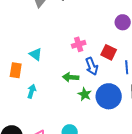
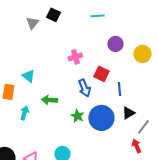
pink cross: (79, 44) -> (75, 57), moved
green arrow: (71, 77) -> (49, 100), moved

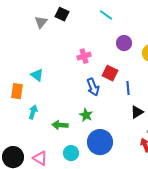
cyan line: (97, 16) -> (106, 15), turned 40
green arrow: (49, 100) -> (60, 125), moved
blue circle: (101, 118) -> (100, 142), moved

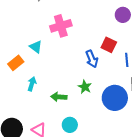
pink cross: (84, 56) -> (61, 26), moved, size x1.5
orange rectangle: (17, 91) -> (16, 63), turned 42
blue circle: (100, 142) -> (115, 98), moved

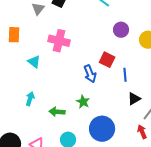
pink cross: (61, 26) -> (59, 41), turned 30
orange rectangle: (16, 63) -> (14, 35), moved, turned -49
blue circle: (115, 98) -> (102, 129), moved

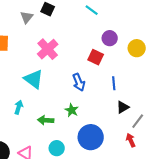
pink cross: (59, 41) -> (48, 49), turned 35
red square: (107, 60) -> (96, 57), moved
cyan triangle: (34, 62) -> (34, 79), moved, size x1.5

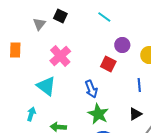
blue line: (114, 83) -> (139, 85), moved
green star: (72, 110) -> (98, 114), moved, size x1.5

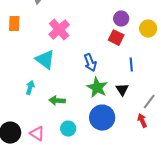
red square: (108, 64) -> (116, 38), moved
blue line: (139, 85) -> (131, 65), moved
black triangle: (135, 114) -> (122, 90), moved, turned -32

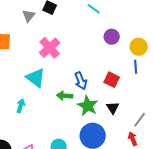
red square: (116, 38) -> (112, 80), moved
blue line: (131, 65) -> (136, 67), moved
green arrow: (57, 101) -> (65, 96), moved

